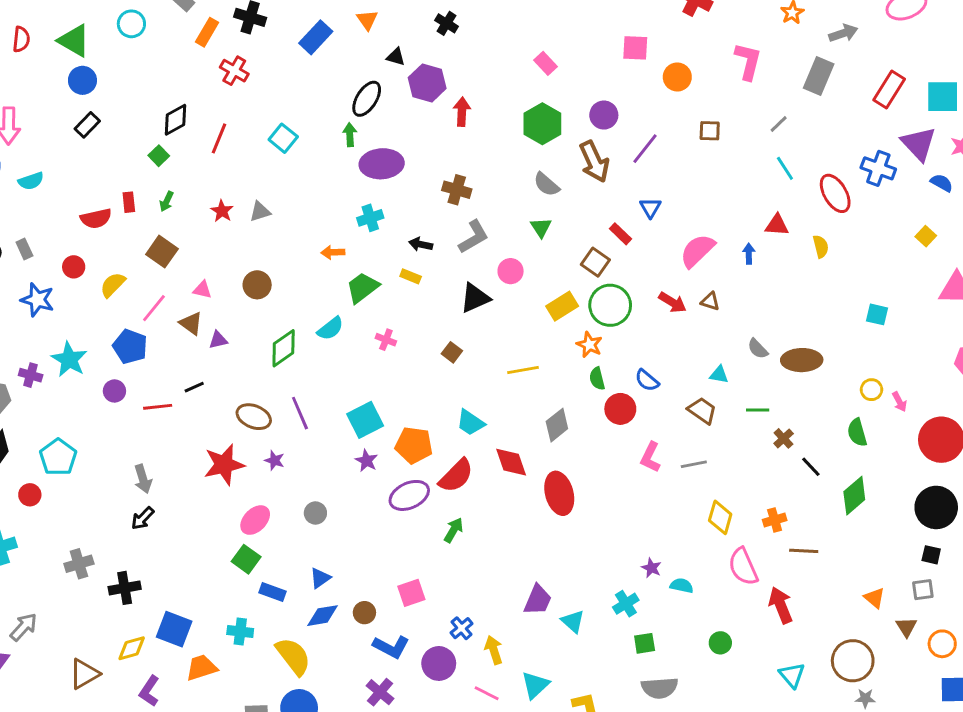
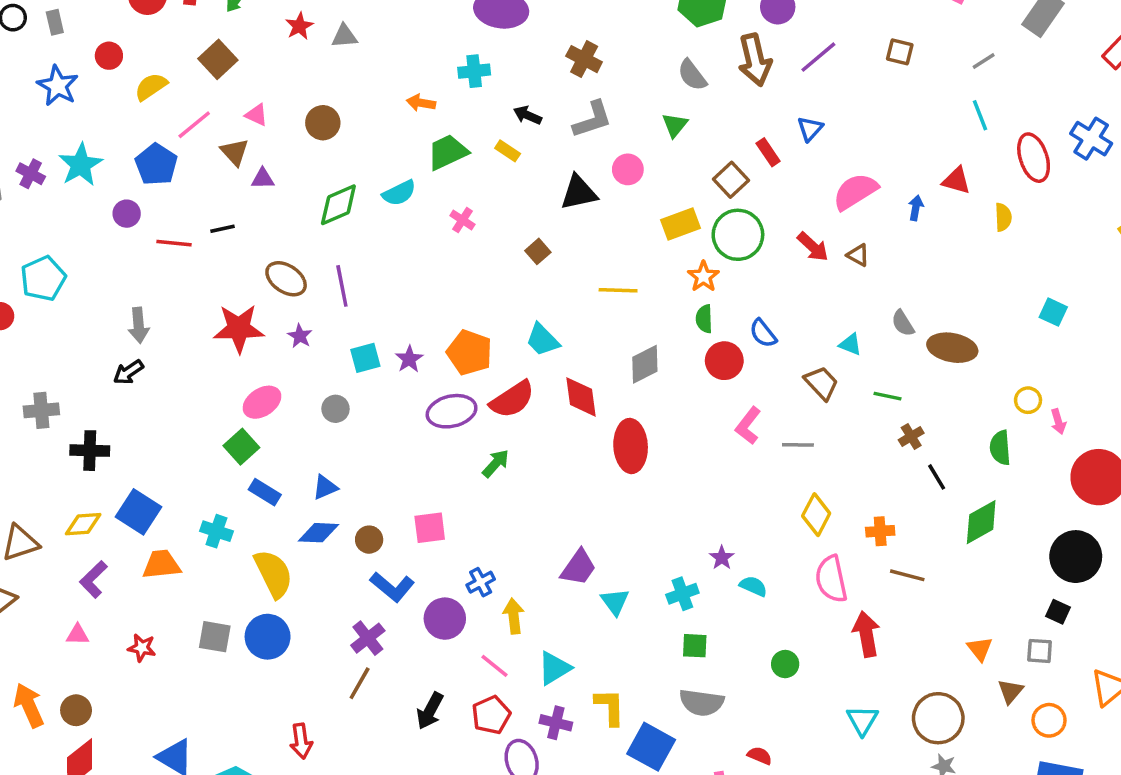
cyan square: (365, 420) -> (365, 358), moved, size x0.7

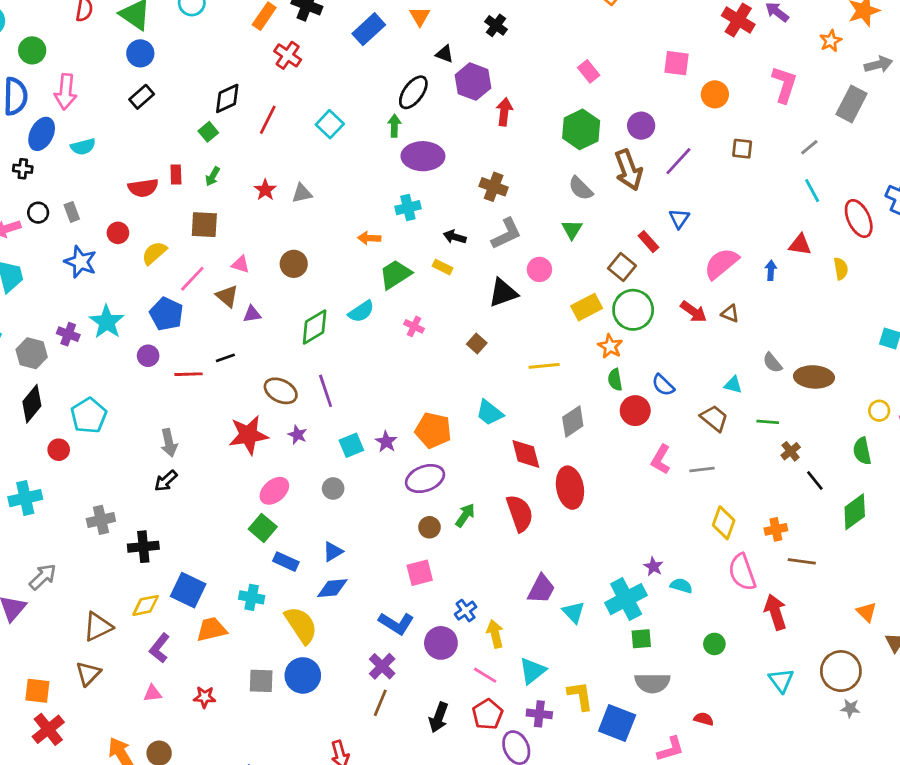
brown square: (218, 59) -> (204, 225), turned -36
red semicircle: (512, 399) -> (520, 513), moved, turned -69
brown circle: (369, 540) -> (429, 527), moved
cyan cross: (682, 594) -> (626, 599), size x1.6

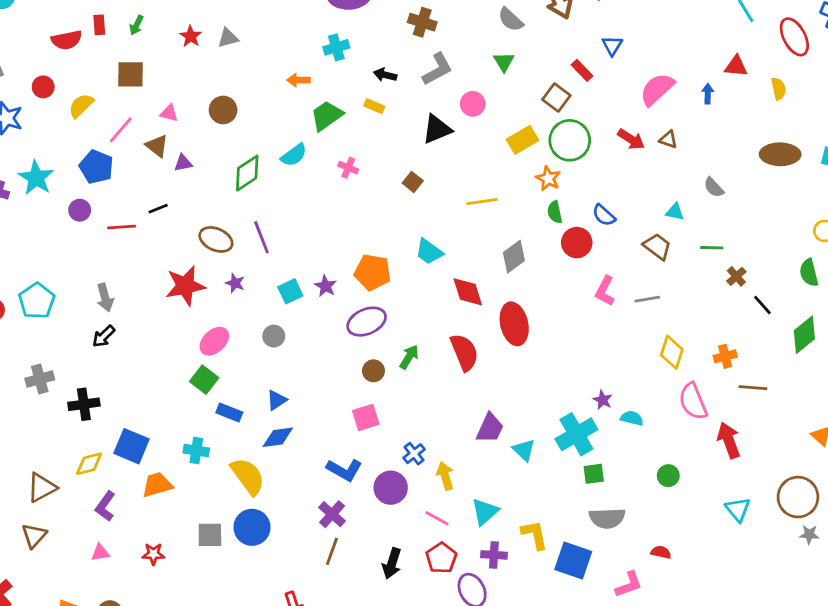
brown ellipse: (814, 377) -> (780, 154), moved
cyan pentagon: (89, 416) -> (37, 301), moved

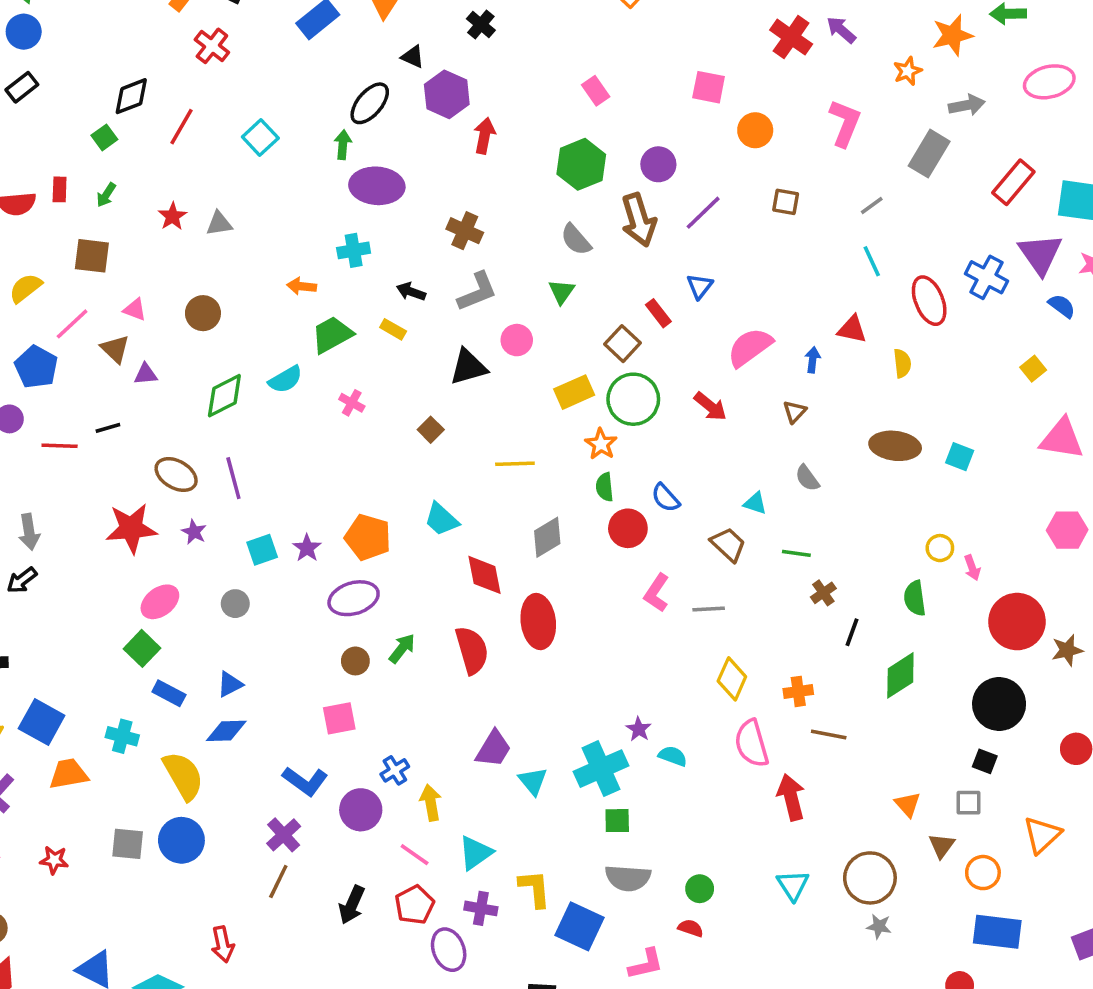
brown triangle: (668, 139) -> (795, 412), moved, turned 48
black line: (762, 305) -> (852, 632), turned 55
green circle: (668, 476) -> (700, 889), moved

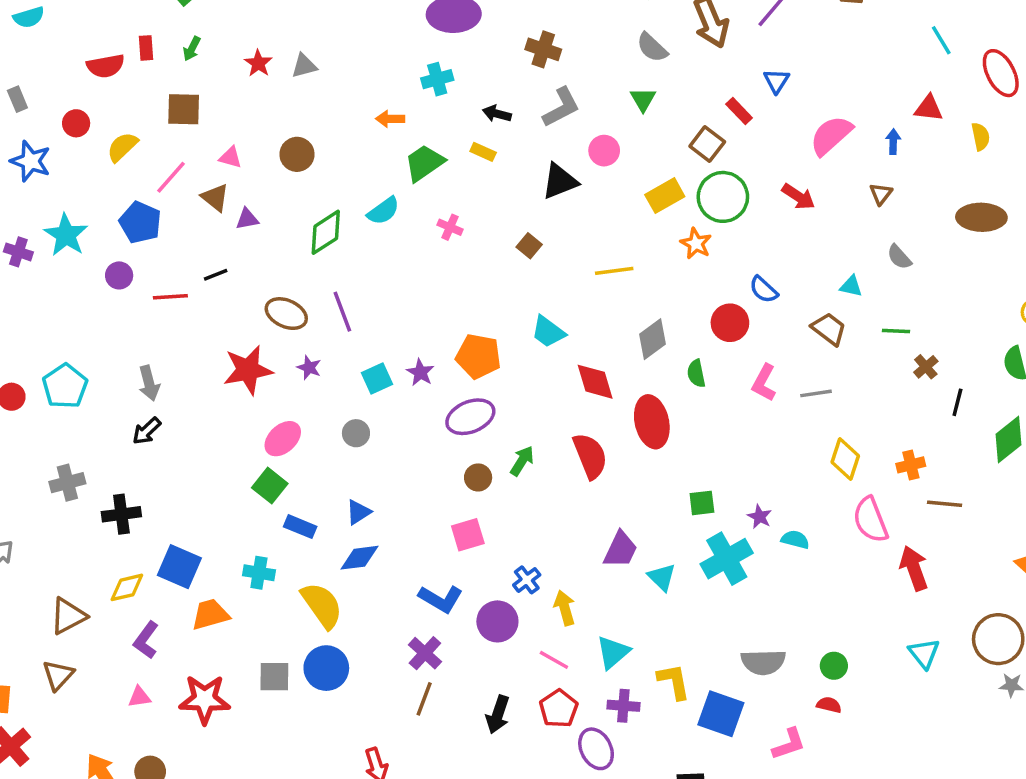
green semicircle: (605, 487) -> (696, 373), moved
green square: (617, 821) -> (702, 503), moved
red star: (54, 860) -> (205, 699), size x1.8

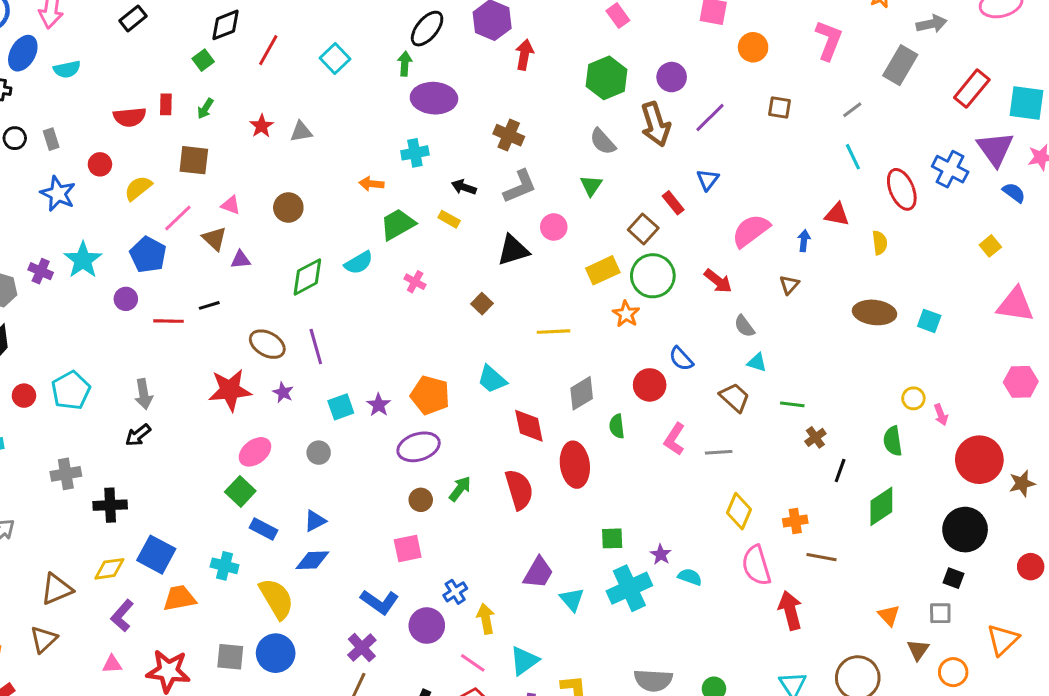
gray semicircle: (899, 257) -> (744, 326), moved

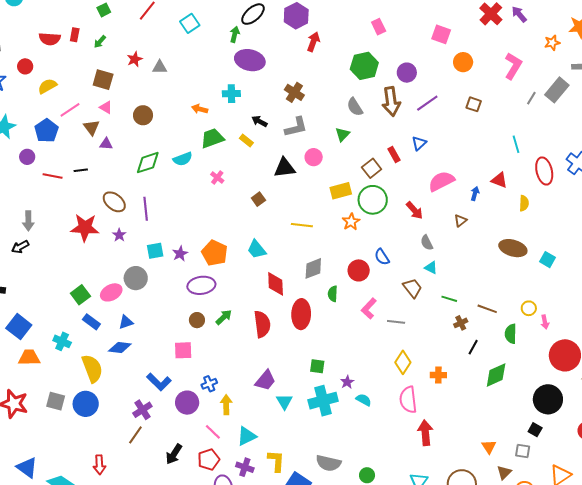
gray line: (852, 110) -> (531, 98), moved, turned -32
brown square: (194, 160) -> (103, 80), moved
pink ellipse: (255, 452) -> (111, 292), moved
gray circle: (319, 453) -> (136, 278), size x1.5
brown line: (821, 557) -> (487, 309), moved

